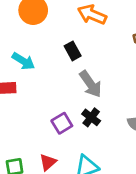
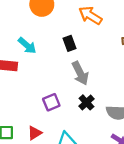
black cross: (91, 117) -> (86, 102), moved

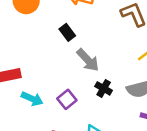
cyan arrow: (27, 46) -> (32, 99), moved

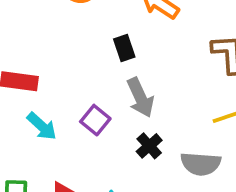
purple square: (67, 99) -> (95, 120), moved, turned -30

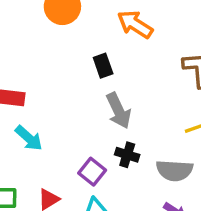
purple square: (95, 120) -> (92, 172), moved
black cross: (149, 146) -> (127, 155), turned -30

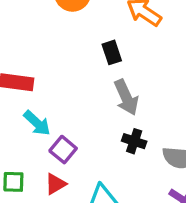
purple square: (92, 172) -> (63, 150), moved

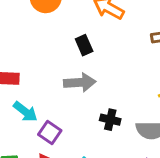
gray arrow: (126, 97) -> (80, 82), moved, turned -64

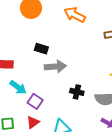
black rectangle: (84, 45) -> (41, 49), moved, turned -48

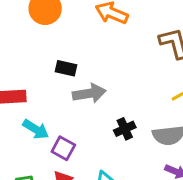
black cross: (77, 92) -> (125, 129), turned -32

